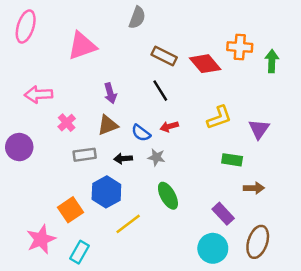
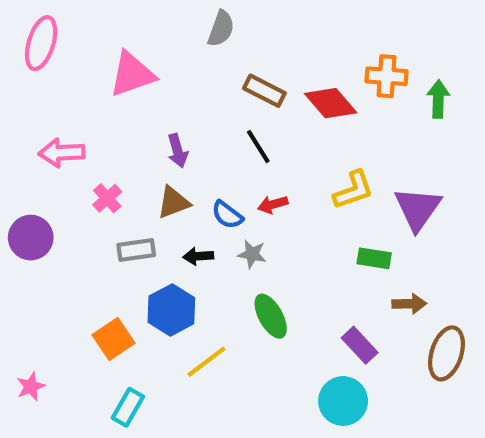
purple triangle: (259, 129) -> (418, 209), size x1.4
pink star: (41, 239) -> (31, 387), moved, size x0.6
brown ellipse: (258, 242) -> (446, 353), moved

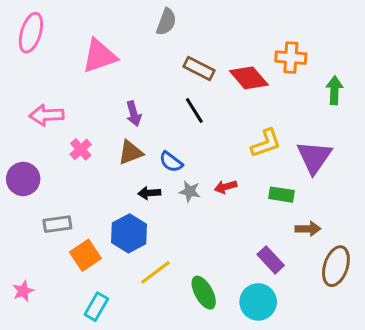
green arrow: (438, 99) -> (334, 90), moved
red arrow: (273, 204) -> (225, 187), moved
gray rectangle: (136, 250) -> (57, 224), moved
green ellipse: (271, 316) -> (204, 293), moved

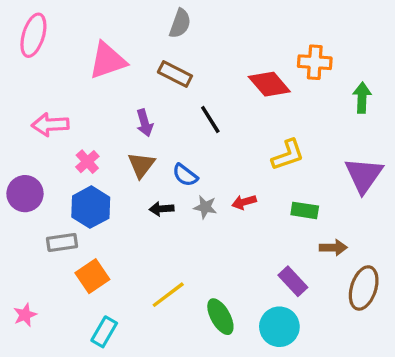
brown rectangle: (199, 68) -> (175, 74), moved
brown triangle: (131, 153) -> (141, 165), turned -32
purple triangle: (314, 157) -> (364, 175), moved
blue hexagon: (129, 233) -> (91, 207), moved

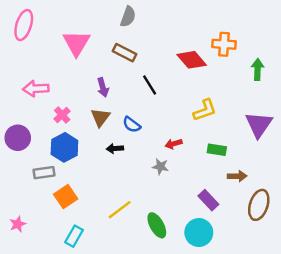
pink triangle: (108, 61) -> (76, 43), turned -40
gray star: (205, 207) -> (160, 167), moved

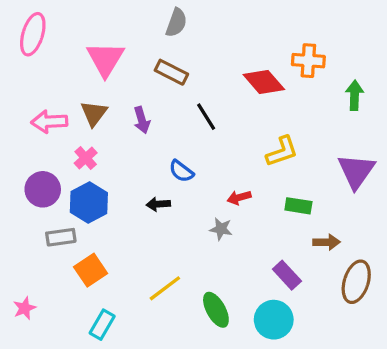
brown triangle: (100, 117) -> (94, 113), moved
purple circle: (18, 138) -> (43, 189), moved

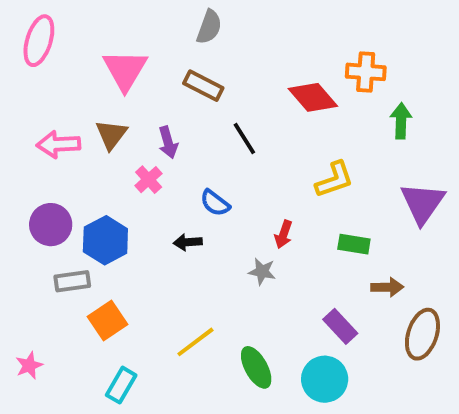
green arrow: (355, 95) -> (401, 121), moved
pink cross: (86, 158) -> (149, 180), moved
red arrow: (239, 198) -> (284, 234), turned -55

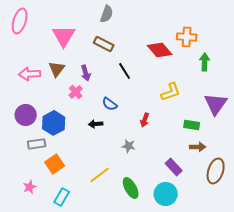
green rectangle: (354, 244) -> (192, 125), moved
gray star: (262, 272) -> (129, 146), moved
pink star: (29, 365) -> (30, 187), moved

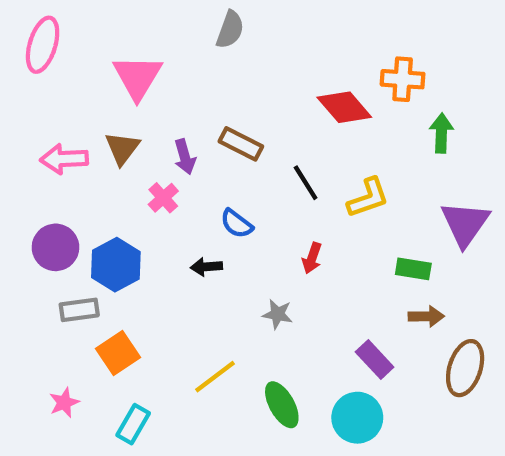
brown rectangle: (104, 44) -> (241, 144), moved
black line: (125, 71) -> (306, 183), moved

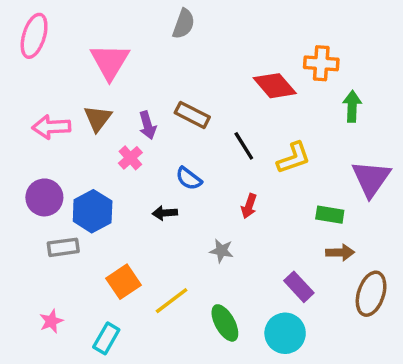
orange square: (118, 353) -> (123, 282), moved

